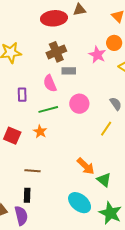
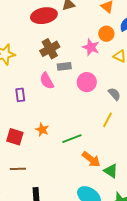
pink circle: (79, 104) -> (87, 82), moved
green line: (48, 109) -> (72, 139), moved
brown line: (33, 171) -> (18, 169), moved

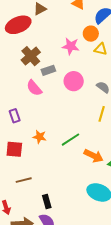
orange circle: (106, 34) -> (91, 34), moved
purple rectangle: (20, 95) -> (15, 116), moved

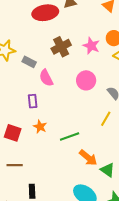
brown cross: (31, 56) -> (61, 47), moved
gray rectangle: (48, 70) -> (29, 62), moved, turned 32
purple rectangle: (15, 116) -> (33, 101), moved

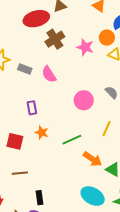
brown cross: (61, 47) -> (55, 39), moved
pink semicircle: (46, 78) -> (49, 74), moved
pink circle: (86, 80) -> (84, 100), moved
yellow line: (106, 119) -> (107, 129), moved

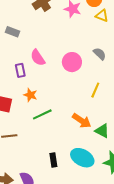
pink semicircle: (49, 74) -> (38, 58), moved
green line: (72, 140) -> (42, 114), moved
black rectangle: (40, 198) -> (53, 160), moved

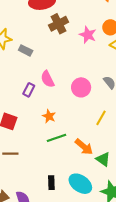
purple rectangle: (20, 70) -> (29, 90), turned 32
orange star: (30, 95) -> (49, 116), moved
green line: (42, 114) -> (56, 138), moved

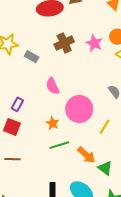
brown cross: (58, 24) -> (64, 43), moved
pink circle: (81, 87) -> (79, 109), moved, size x1.4
purple rectangle: (29, 90) -> (17, 104), moved

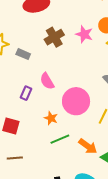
purple rectangle: (17, 104) -> (26, 93), moved

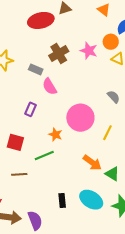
gray rectangle: (23, 54) -> (36, 69), moved
pink semicircle: (47, 81) -> (50, 86), moved
green line: (60, 139) -> (44, 155), moved

